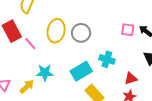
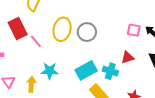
cyan cross: (107, 59) -> (110, 71), moved
red triangle: (131, 78) -> (128, 57), moved
yellow arrow: (27, 87) -> (31, 84), turned -42

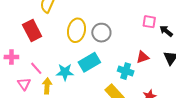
pink square: (134, 30) -> (149, 22), moved
pink line: (36, 41) -> (36, 68), moved
cyan rectangle: (86, 70) -> (89, 62), moved

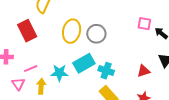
red triangle: (143, 57) -> (143, 71), moved
pink line: (36, 68) -> (31, 69), turned -72
cyan cross: (126, 71) -> (106, 71), moved

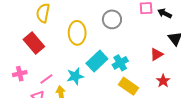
gray circle: (96, 34) -> (112, 19), moved
cyan cross: (106, 71) -> (120, 63), turned -35

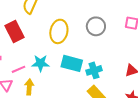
cyan rectangle: (97, 61) -> (72, 63), turned 45
cyan star: (75, 76) -> (40, 63), moved

